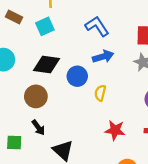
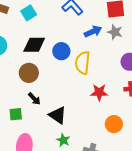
blue arrow: (103, 57) -> (93, 32), moved
yellow semicircle: (100, 93) -> (83, 63), size x1.6

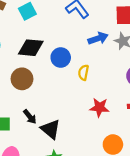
yellow semicircle: (83, 63) -> (83, 73), size x0.6
black arrow: (34, 99) -> (30, 117), moved

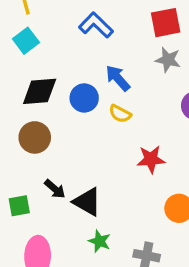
blue arrow: (98, 38) -> (118, 78), moved, turned -102
yellow semicircle: (83, 73) -> (120, 114), turned -63

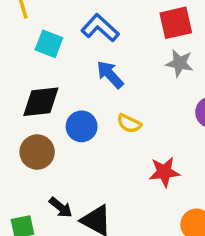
cyan square: (26, 41) -> (49, 44), moved, turned -30
blue arrow: (118, 78) -> (110, 75), moved
blue circle: (84, 98) -> (82, 126), moved

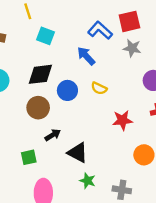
blue L-shape: (100, 28) -> (100, 30), moved
black arrow: (61, 207) -> (53, 135), moved, turned -70

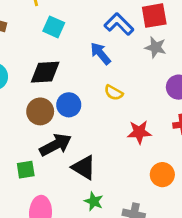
blue circle: (67, 90) -> (69, 105), moved
black arrow: (53, 135) -> (56, 145), size x1.6

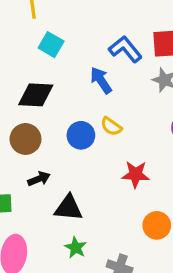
blue circle: (69, 105) -> (81, 135), moved
black arrow: (56, 145) -> (39, 179), size x0.6
black triangle: (84, 167) -> (68, 208), turned -32

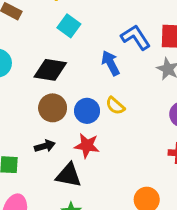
brown circle: (25, 139) -> (53, 108), moved
red star: (136, 174) -> (87, 146), moved

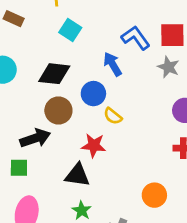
yellow semicircle: (115, 106) -> (113, 116), moved
blue circle: (87, 111) -> (93, 94), moved
black arrow: (45, 146) -> (35, 138), moved, size x1.5

